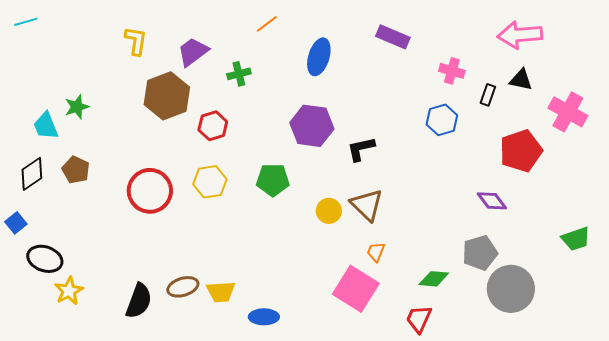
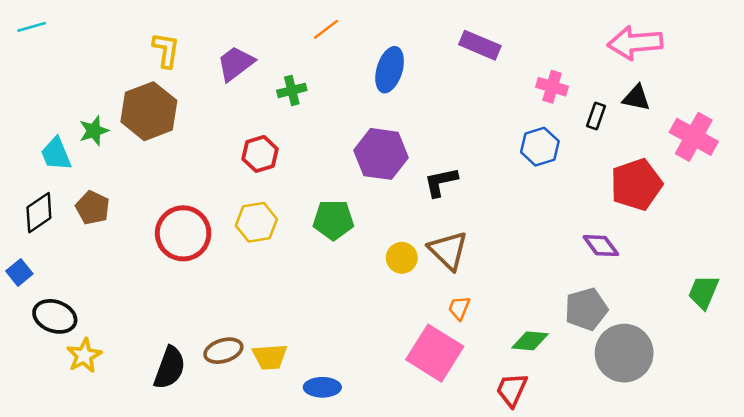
brown hexagon: (167, 96) -> (149, 111), moved
green trapezoid: (576, 239) -> (704, 292), turned 132

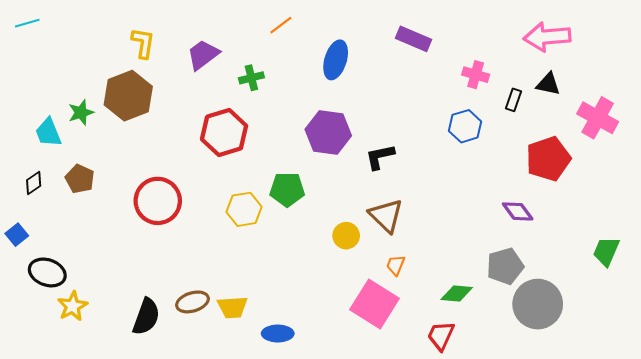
red hexagon: (260, 154) -> (224, 132), size x1.5
black diamond: (39, 213) -> (34, 183), size x0.7
yellow hexagon: (256, 222) -> (244, 209), moved
yellow circle: (402, 258) -> (346, 236), moved

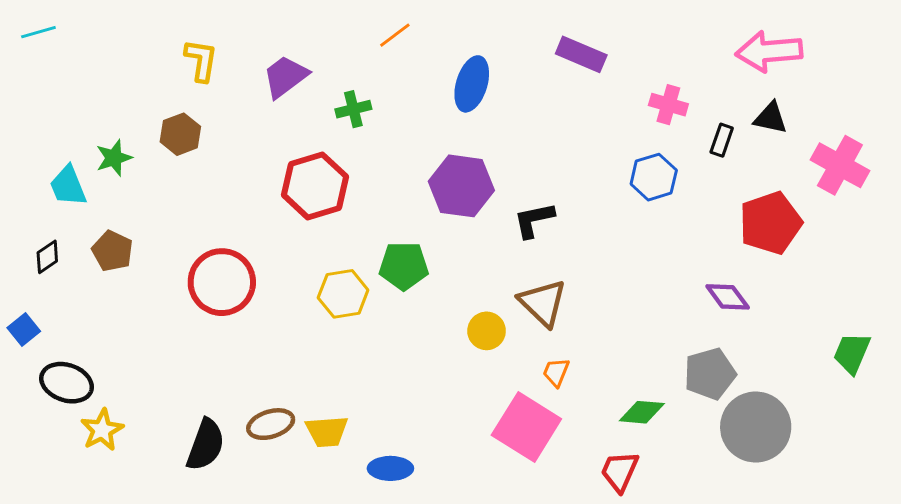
brown hexagon: (128, 96) -> (180, 134), size x0.6

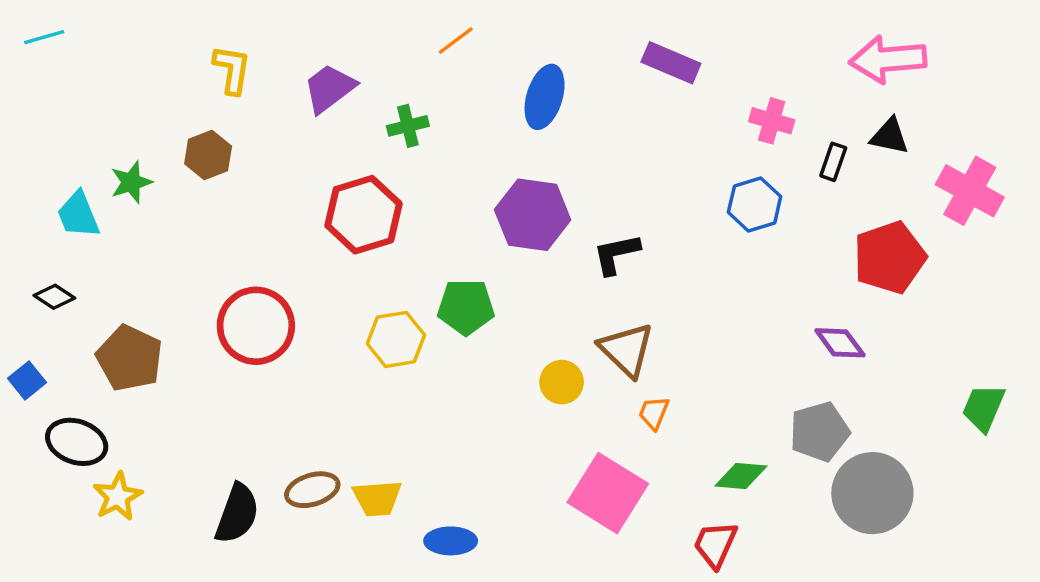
brown pentagon: (112, 251) -> (130, 358), moved, size x1.4
black diamond: (47, 257) -> (54, 297), turned 68
orange trapezoid: (556, 372) -> (654, 413), moved

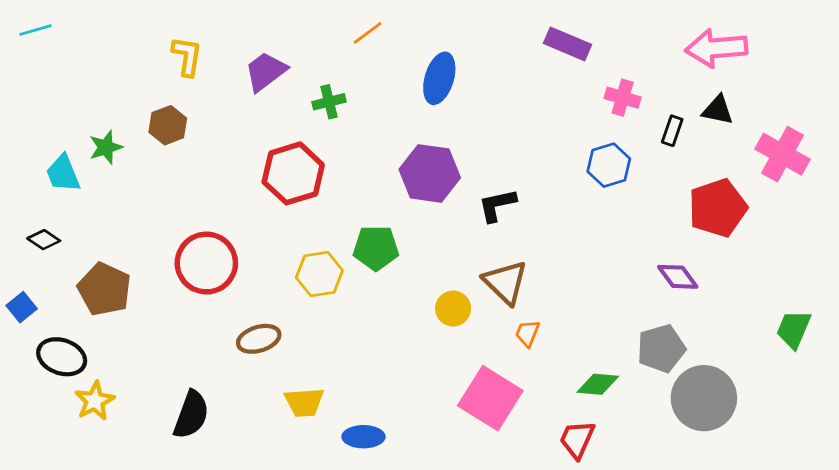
purple rectangle: (671, 63) -> (567, 44), moved
brown ellipse: (312, 490) -> (259, 339), moved

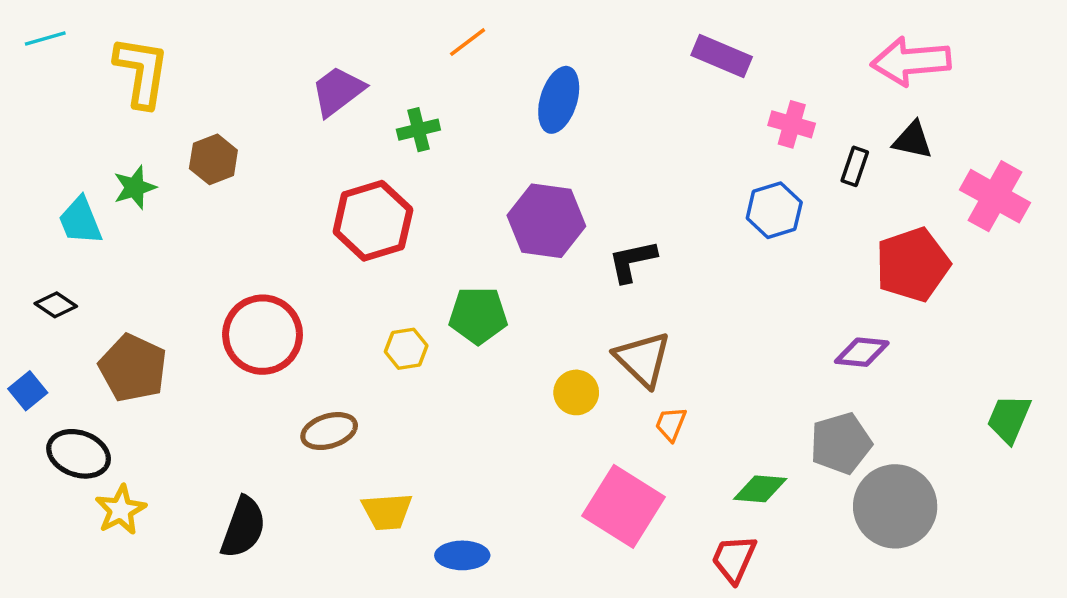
yellow L-shape: (187, 56) -> (142, 72), moved, size x1.4
yellow hexagon: (319, 274) -> (406, 349), size x0.7
purple diamond: (678, 277) -> (862, 352), turned -48

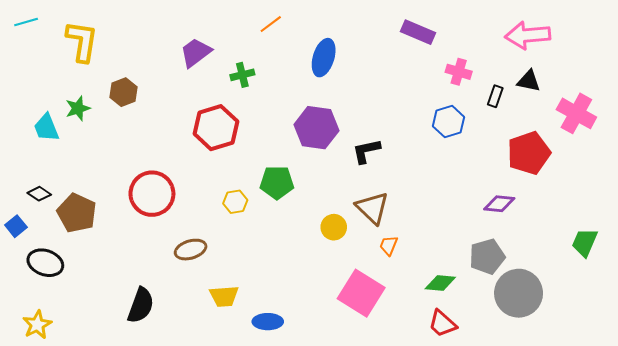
black diamond: (56, 305) -> (39, 194), moved
yellow star: (121, 510) -> (37, 325), moved
red trapezoid: (734, 559) -> (442, 324), moved, turned -72

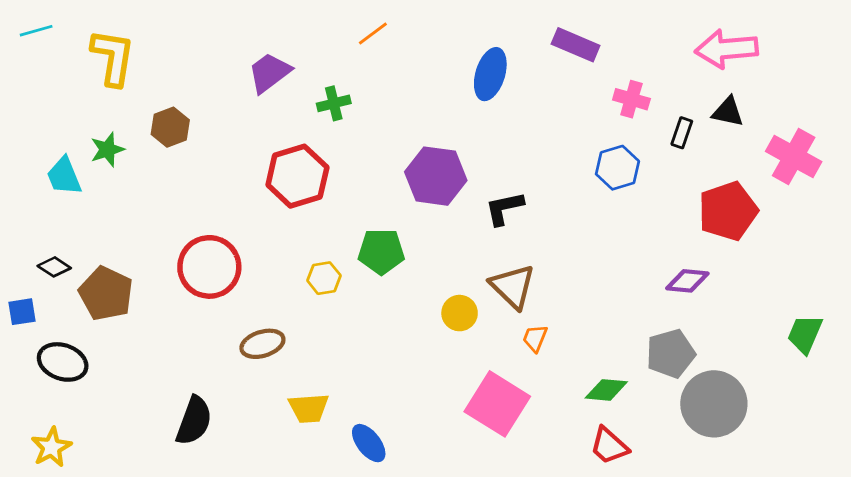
blue ellipse: (324, 58) -> (490, 74), moved
blue square: (16, 226) -> (22, 312), turned 30
blue ellipse: (268, 322) -> (369, 443), turned 52

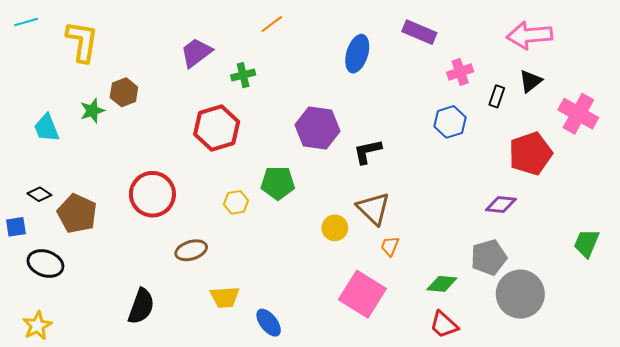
pink cross: (631, 99) -> (460, 72), turned -35
black triangle: (728, 112) -> (530, 81), turned -50
green star: (107, 150) -> (92, 111), moved

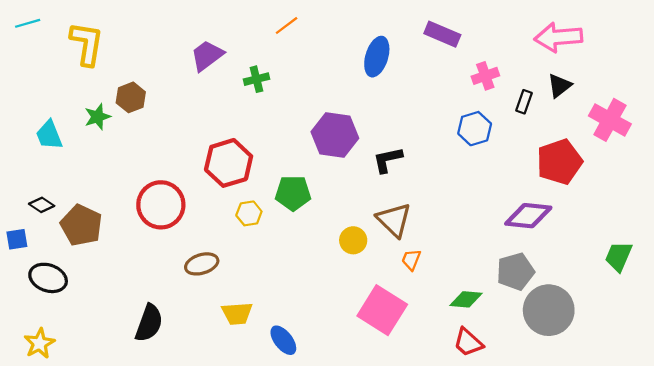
red hexagon: (217, 128) -> (229, 163), moved
purple diamond: (501, 204) -> (528, 216), size x1.4

